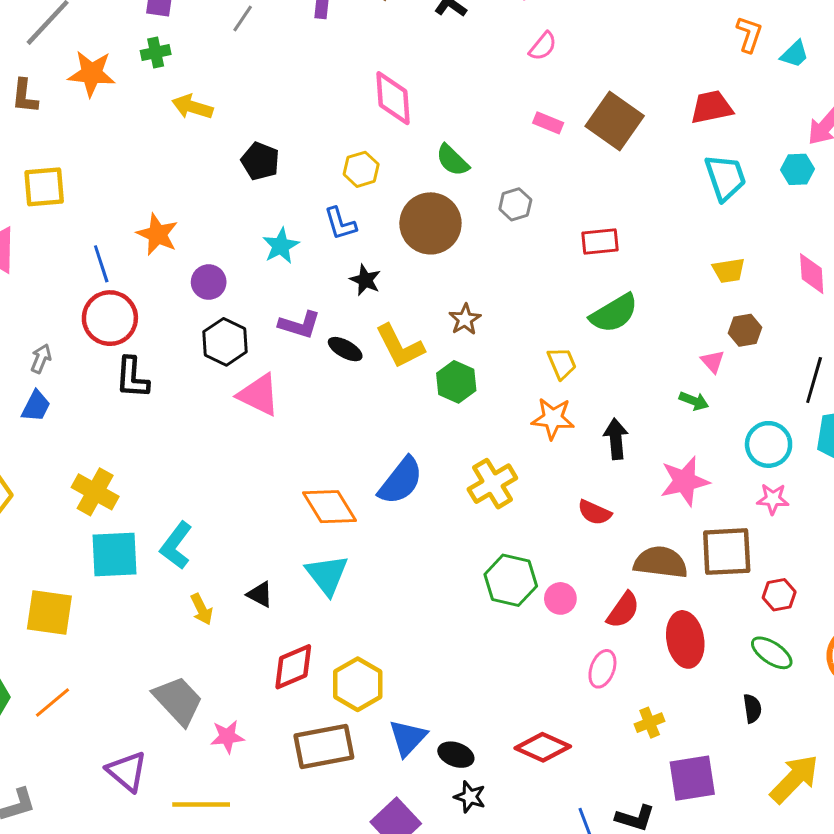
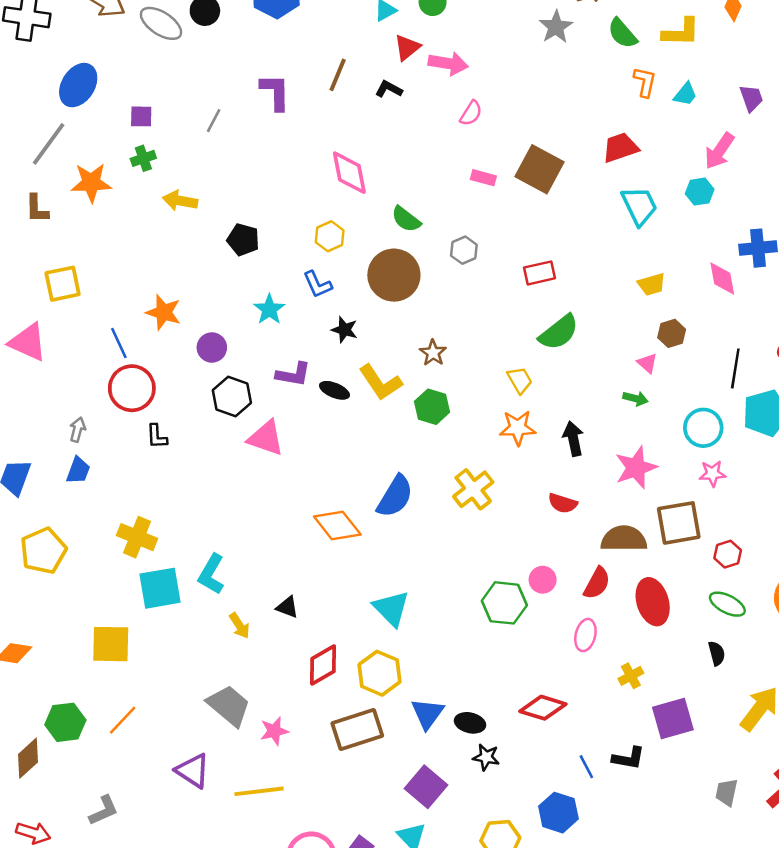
black L-shape: (132, 378) -> (157, 436), size x0.7
cyan triangle: (327, 575) -> (391, 608), moved
green hexagon: (511, 580) -> (504, 603), moved

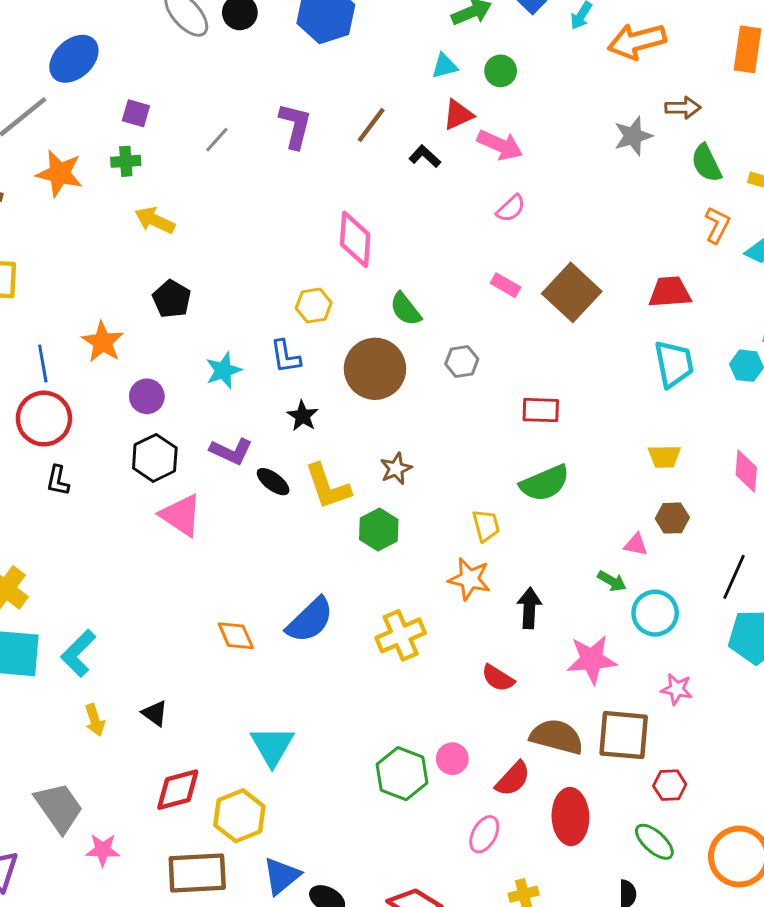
black pentagon: (243, 240) -> (172, 299), moved
pink triangle: (647, 363) -> (636, 545), turned -45
cyan circle: (703, 428) -> (655, 613), moved
orange diamond: (337, 526) -> (236, 636), size x0.7

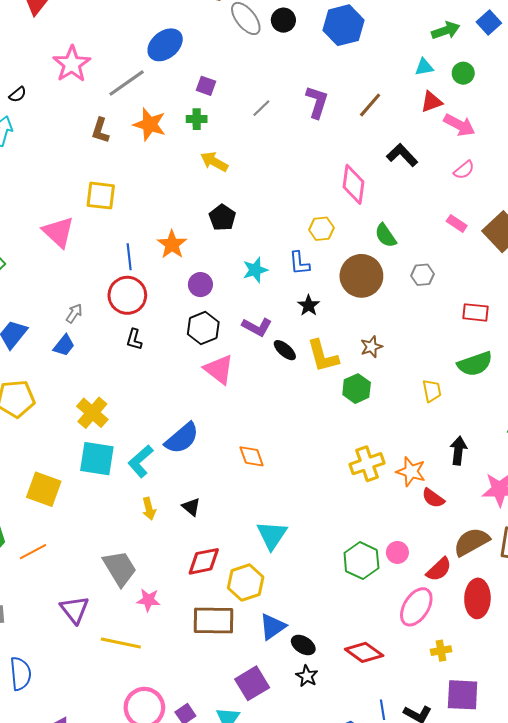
black L-shape: (425, 156) -> (402, 155), moved, size x1.4
orange star: (469, 579) -> (411, 472), moved
blue semicircle: (310, 620) -> (182, 438), moved
brown semicircle: (557, 737) -> (472, 542), turned -48
pink ellipse: (484, 834) -> (416, 607), size x1.5

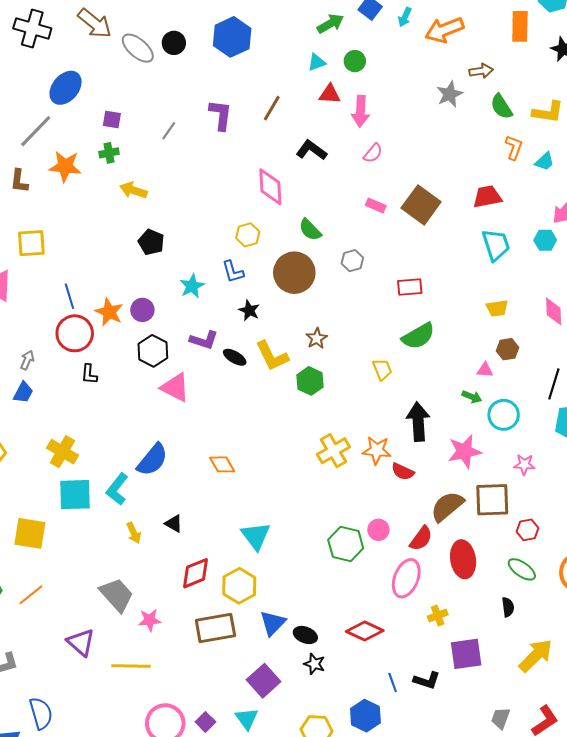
red triangle: (431, 102) -> (330, 94), turned 35
pink arrow: (459, 125) -> (361, 111), turned 76
orange star: (172, 244) -> (109, 312), moved
black arrow: (458, 451) -> (418, 422), size x1.4

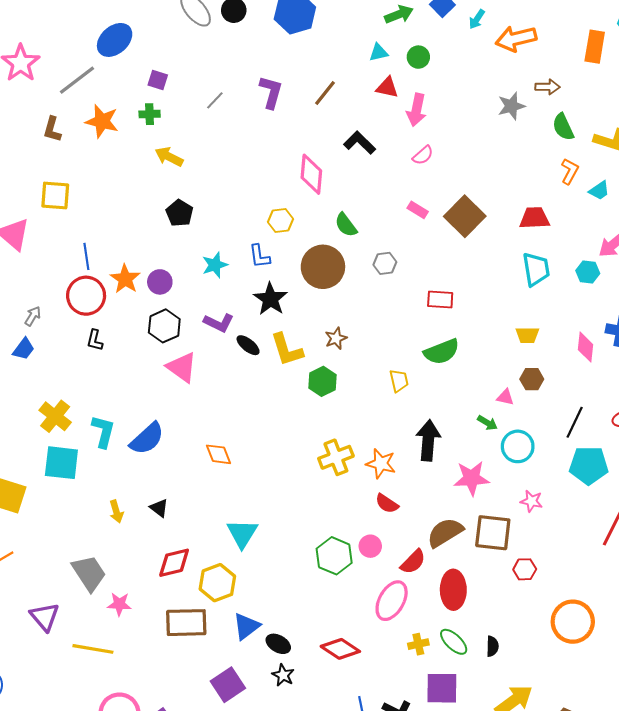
black star: (249, 310) -> (270, 299), size x1.5
red semicircle: (403, 472) -> (387, 504), moved
cyan L-shape: (117, 489) -> (103, 431), moved, turned 148
green ellipse: (522, 569) -> (454, 642), moved

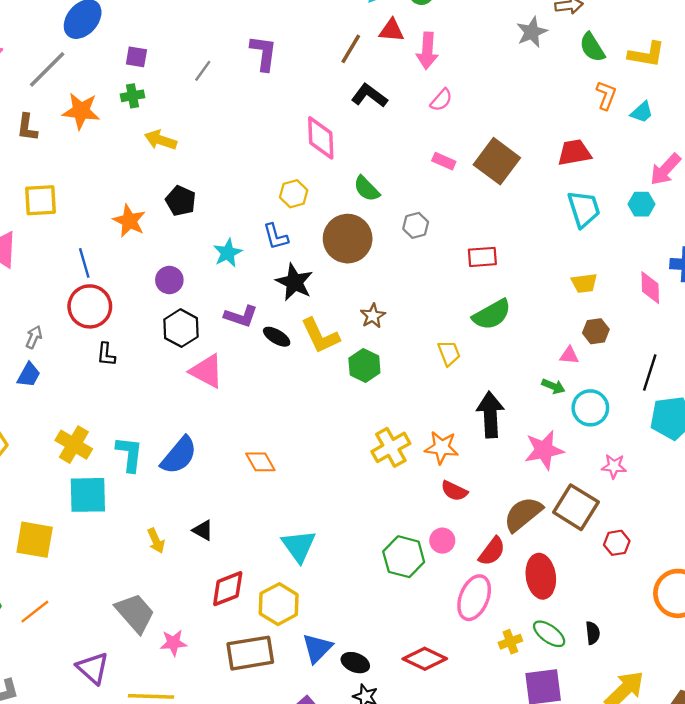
brown line: (325, 93) -> (351, 49), moved
orange star: (125, 279) -> (129, 221), moved
brown square: (493, 533) -> (576, 507), turned 33

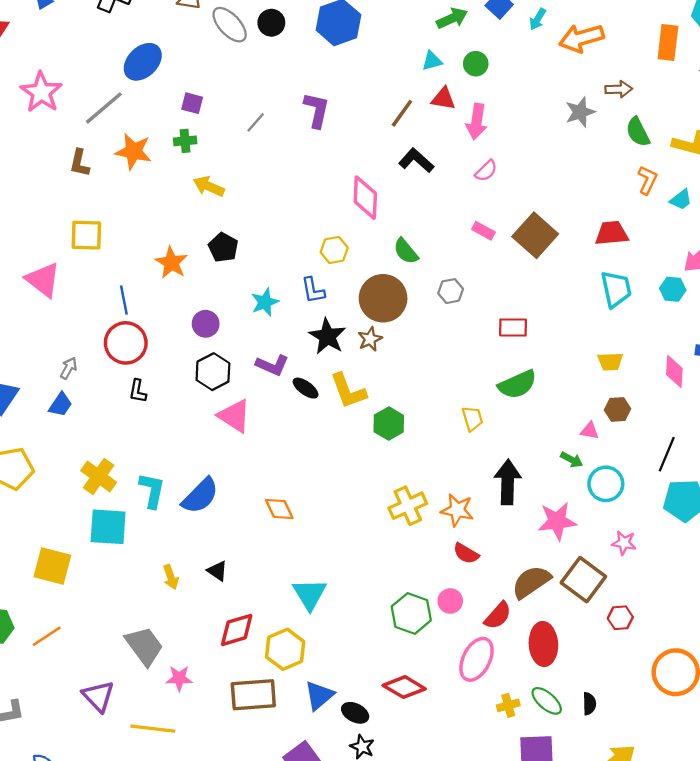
brown star: (373, 316) -> (370, 339), moved
red diamond: (425, 659) -> (404, 687), moved

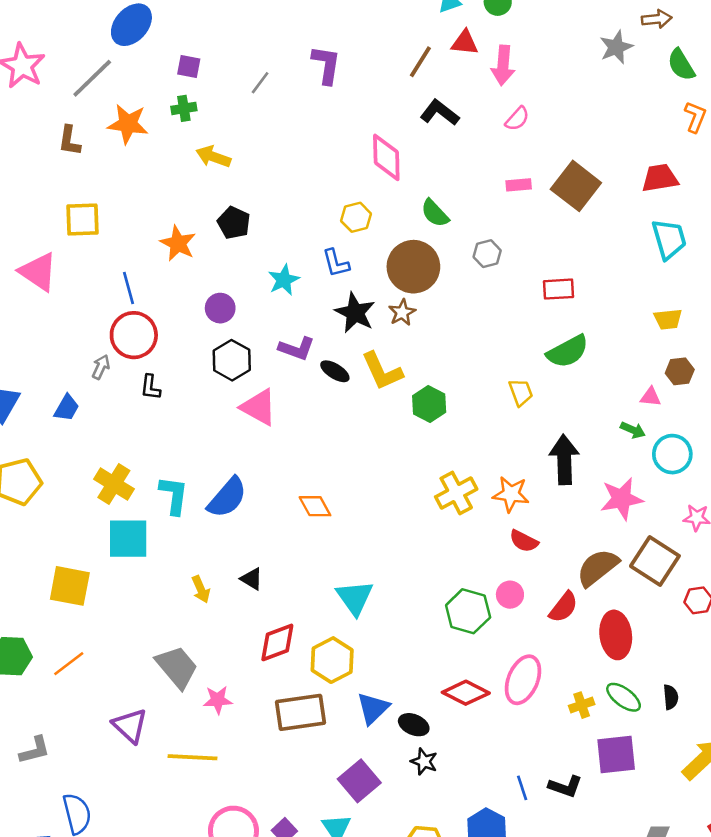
pink rectangle: (483, 231) -> (519, 185), turned -30
gray arrow: (69, 368) -> (101, 367), moved
pink ellipse: (477, 659) -> (523, 680), moved

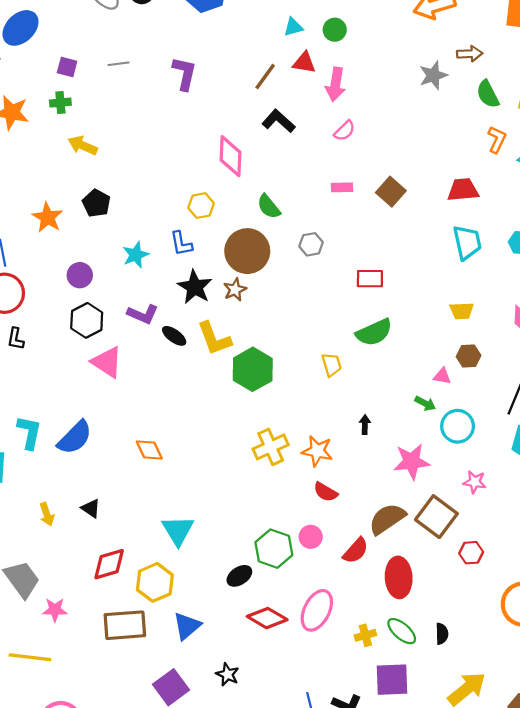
gray line: (260, 83) -> (119, 64), moved, turned 42
brown square: (576, 186) -> (391, 192), size x0.7
green hexagon: (429, 404) -> (253, 369), size x1.4
black arrow: (564, 460) -> (365, 425), size x0.5
black ellipse: (414, 725) -> (239, 576), moved, turned -60

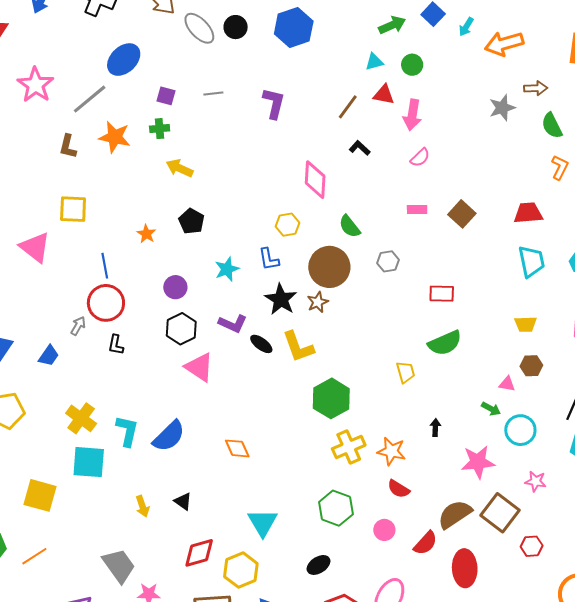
black L-shape: (279, 121) -> (360, 148), size x0.7
orange star: (47, 217) -> (146, 234), size x0.7
green hexagon: (253, 369) -> (331, 398), moved
green hexagon: (274, 549) -> (336, 508), moved

